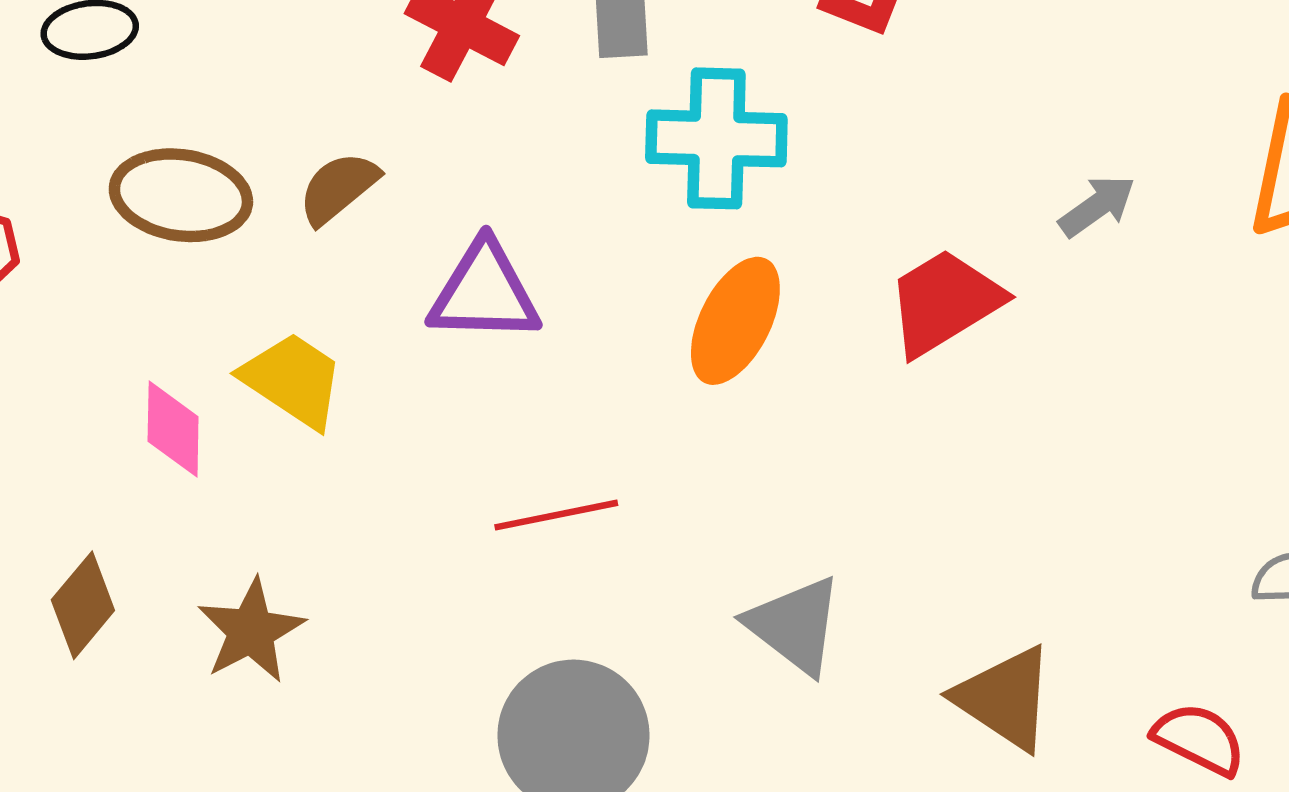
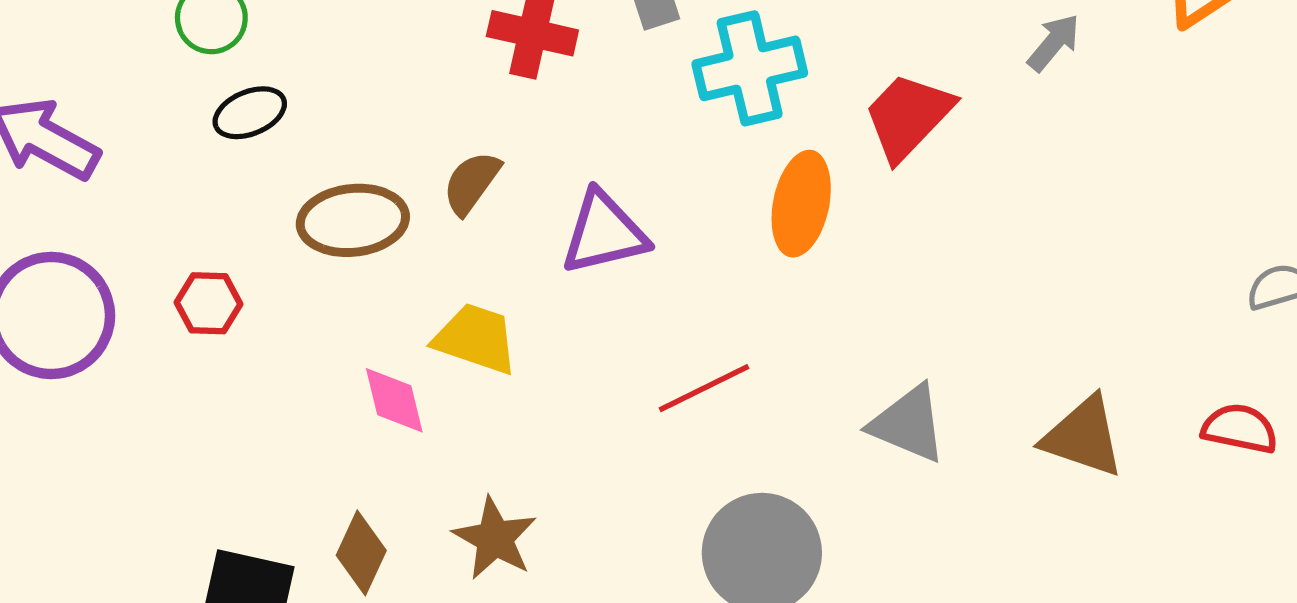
red trapezoid: (944, 302) -> (908, 116), moved

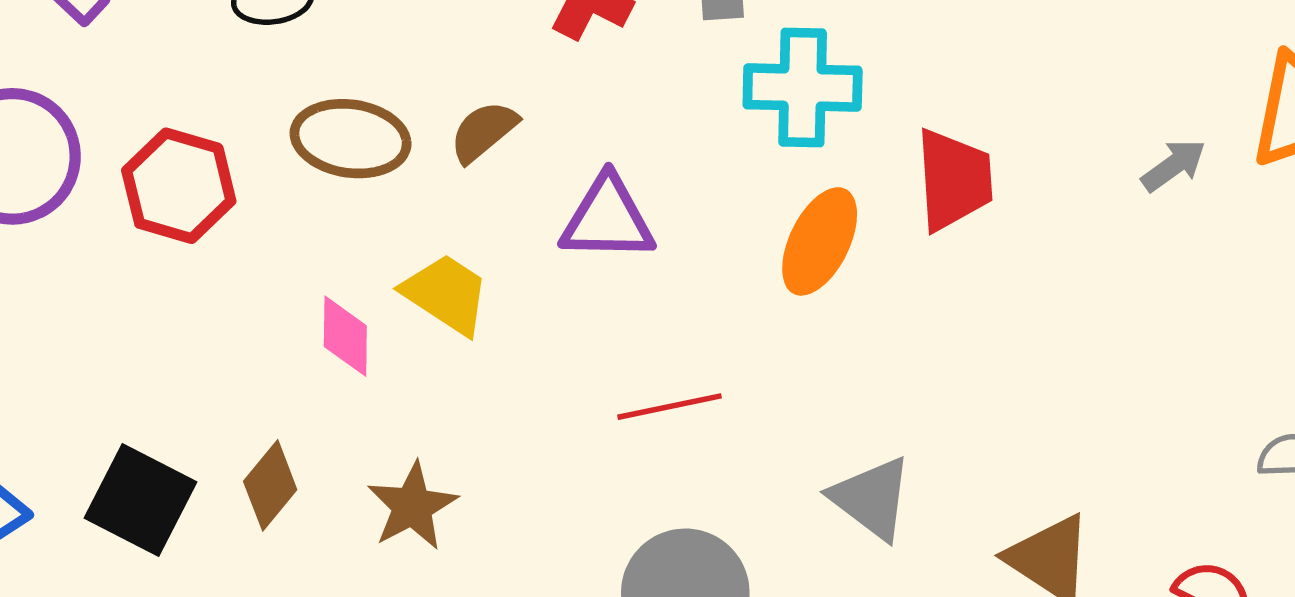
gray arrow: (1054, 43) -> (1174, 165), moved
red trapezoid: (908, 116) -> (954, 180), turned 118
red hexagon: (208, 303) -> (179, 186), size x1.6

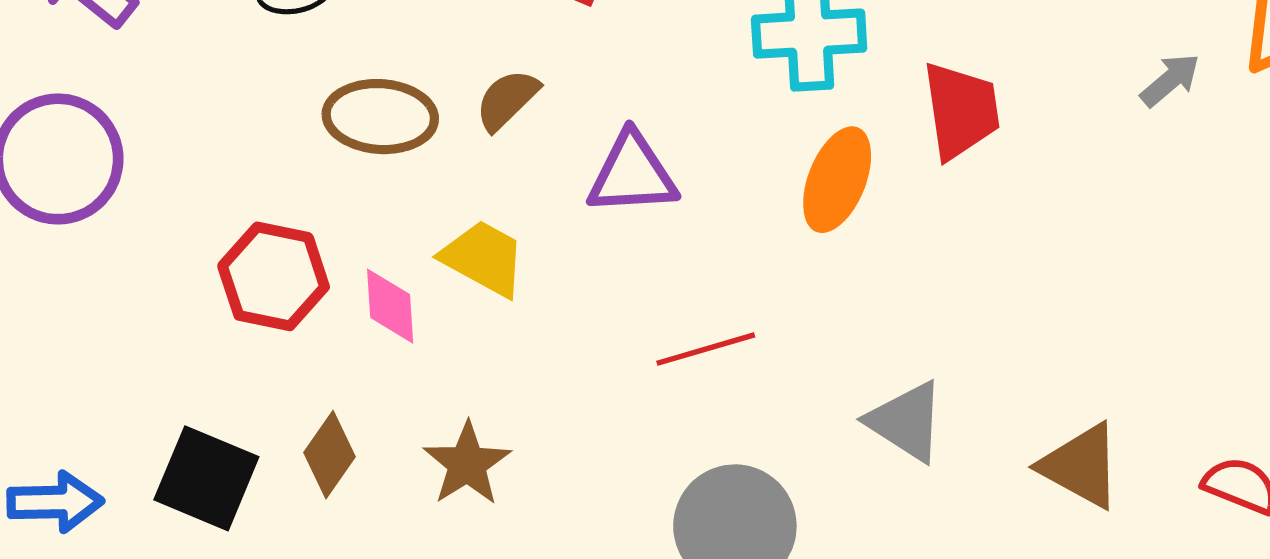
red hexagon: (179, 186) -> (274, 276), moved

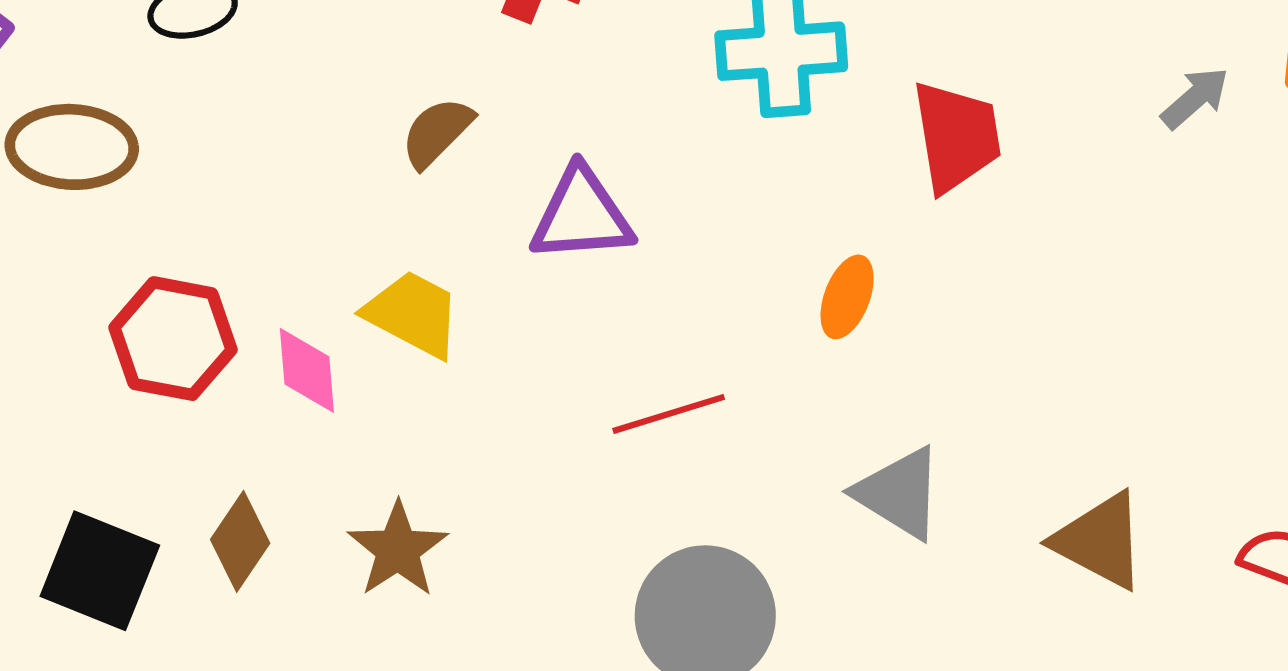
brown ellipse: (380, 117) -> (72, 147), moved
orange ellipse: (837, 180) -> (847, 297), moved, size x0.7

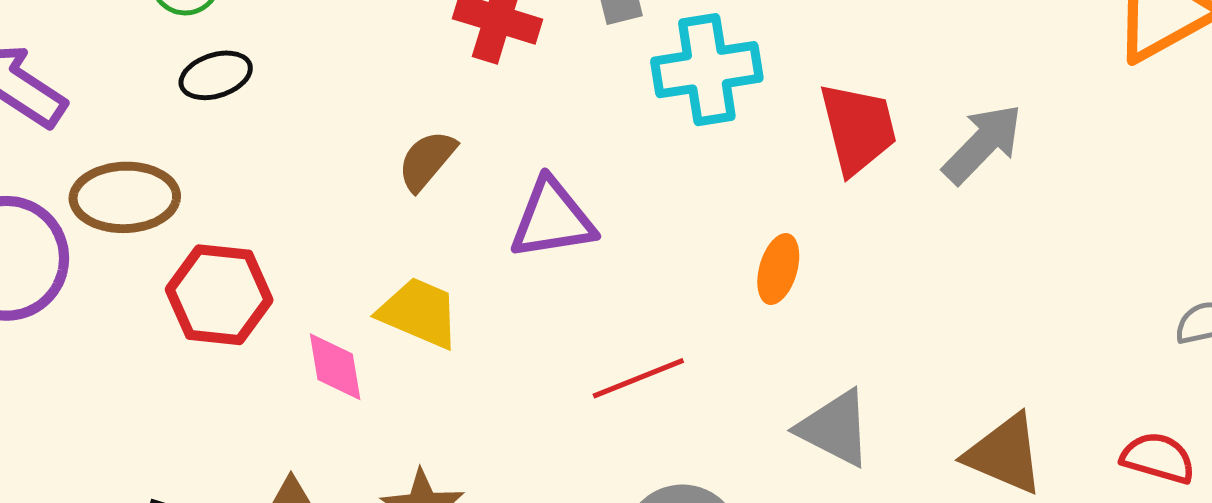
gray arrow: (1195, 98) -> (983, 144), moved, size x1.5
red hexagon: (173, 339) -> (219, 295), moved

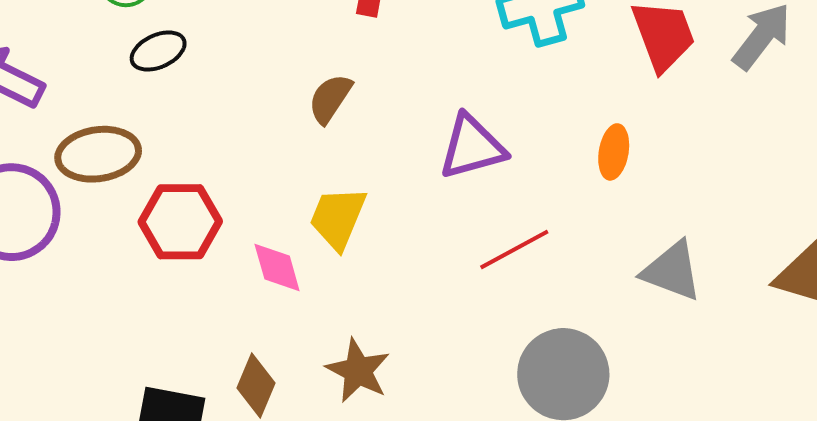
purple triangle: (552, 219) -> (472, 147), moved
yellow trapezoid: (419, 313) -> (338, 218), turned -84

